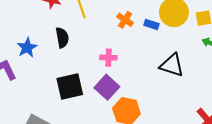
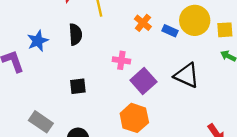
black square: (70, 87) -> (78, 86), size x0.6
purple square: (107, 87) -> (143, 81), moved

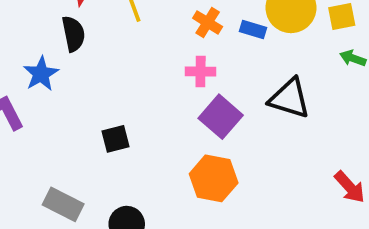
black semicircle: (75, 34) -> (73, 34), moved
pink cross: (121, 60) -> (201, 71), moved

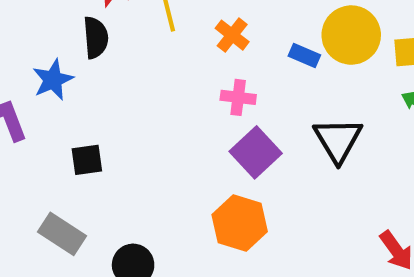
orange cross: (208, 22) -> (232, 35), moved
black triangle: (289, 98) -> (338, 140), turned 36
black square: (116, 139) -> (87, 160), moved

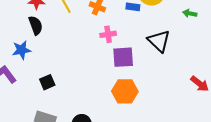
blue star: (53, 80) -> (22, 50), turned 30
purple square: (256, 152) -> (123, 57), turned -35

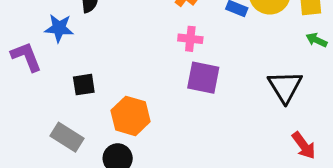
black triangle: (159, 41) -> (285, 87), moved
orange hexagon: (125, 91) -> (131, 116), moved

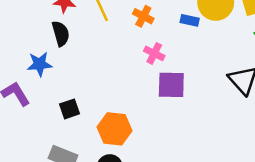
pink cross: (190, 39) -> (154, 53), turned 30

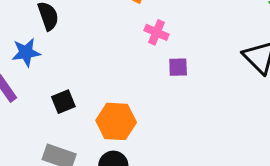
purple square: (171, 85) -> (178, 67), size x0.6

